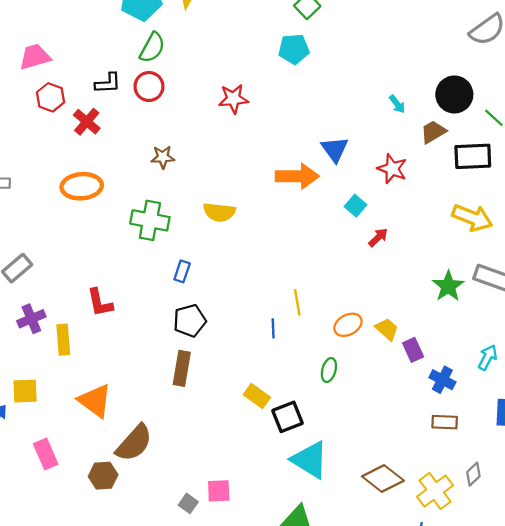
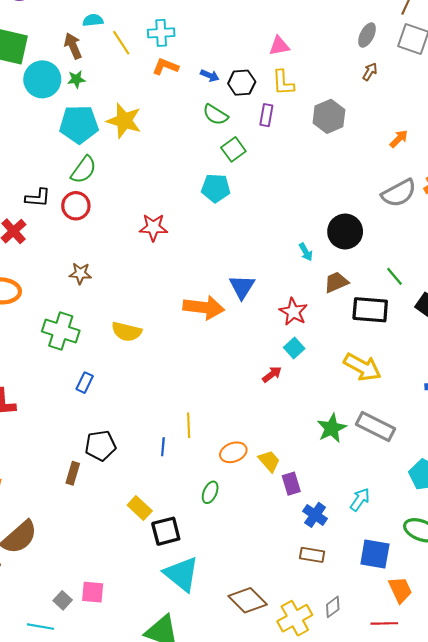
black circle: (454, 94) -> (345, 231), moved
cyan square: (356, 206) -> (294, 348), moved
black pentagon: (190, 321) -> (100, 446), moved
brown rectangle: (182, 368) -> (73, 473), size x0.7

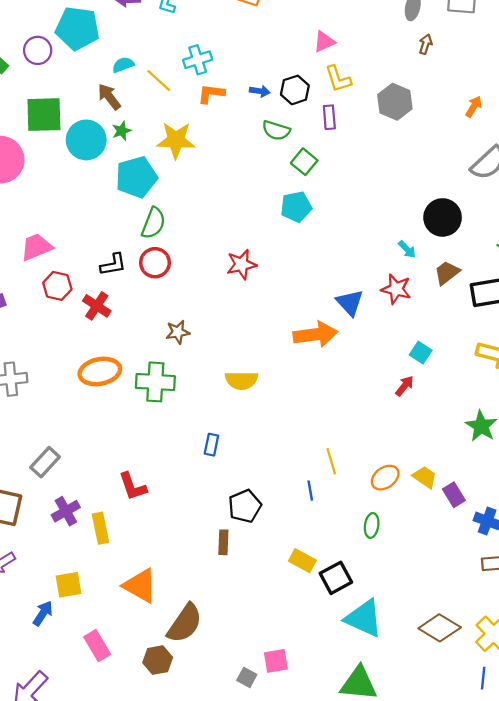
yellow star: (124, 121) -> (176, 140), moved
red star: (293, 312) -> (396, 289), moved
green cross: (61, 331) -> (155, 382), moved

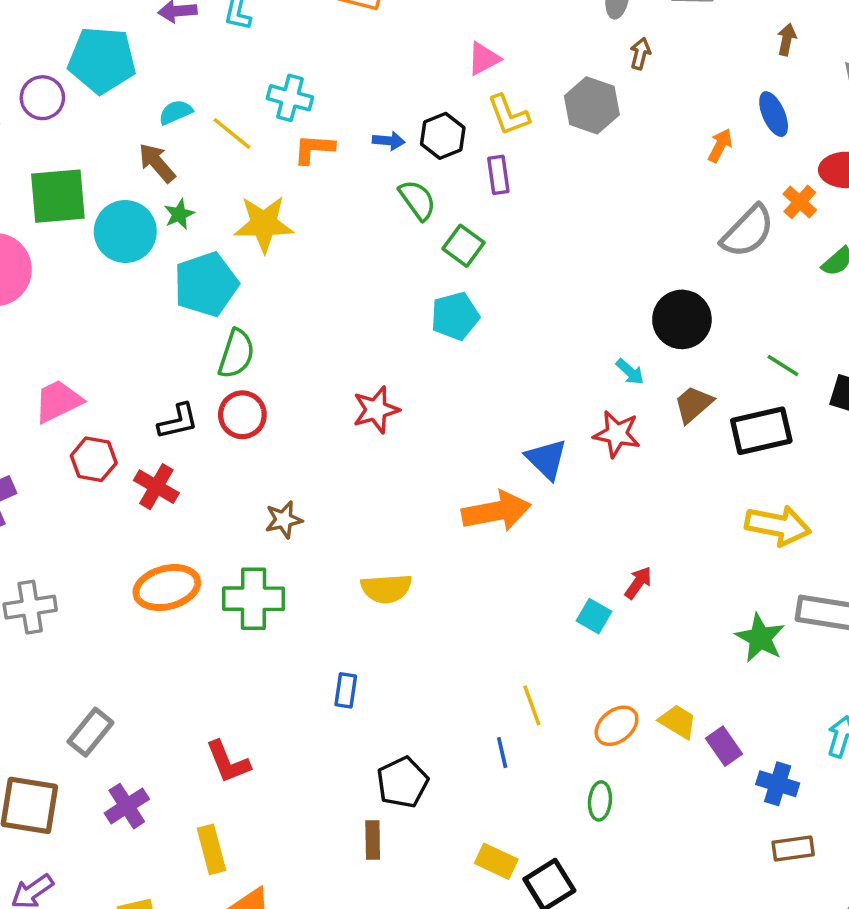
cyan cross: (198, 60) -> (290, 98), turned 36
gray hexagon: (395, 102) -> (592, 105), moved
green semicircle: (276, 130) -> (417, 200), turned -140
cyan square: (421, 353) -> (594, 616), moved
yellow rectangle: (100, 528) -> (211, 849), moved

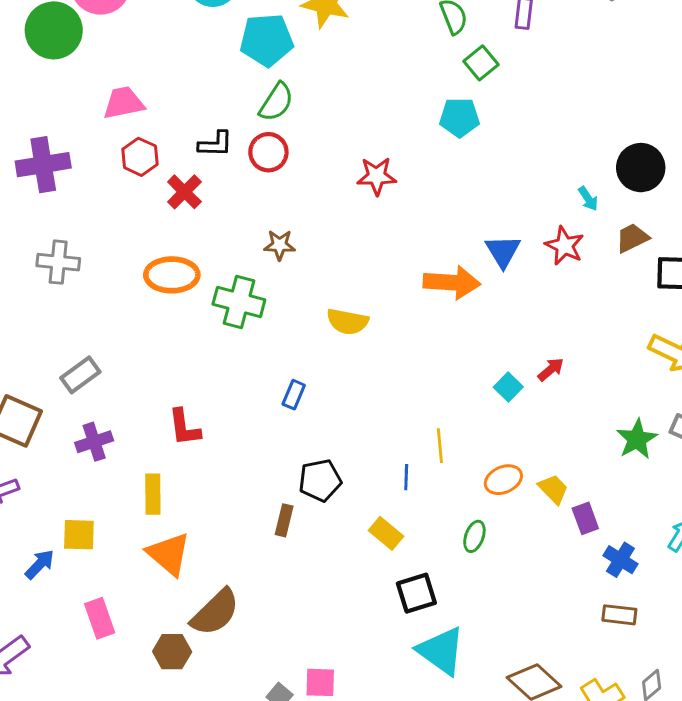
yellow rectangle: (496, 861) -> (386, 533), moved

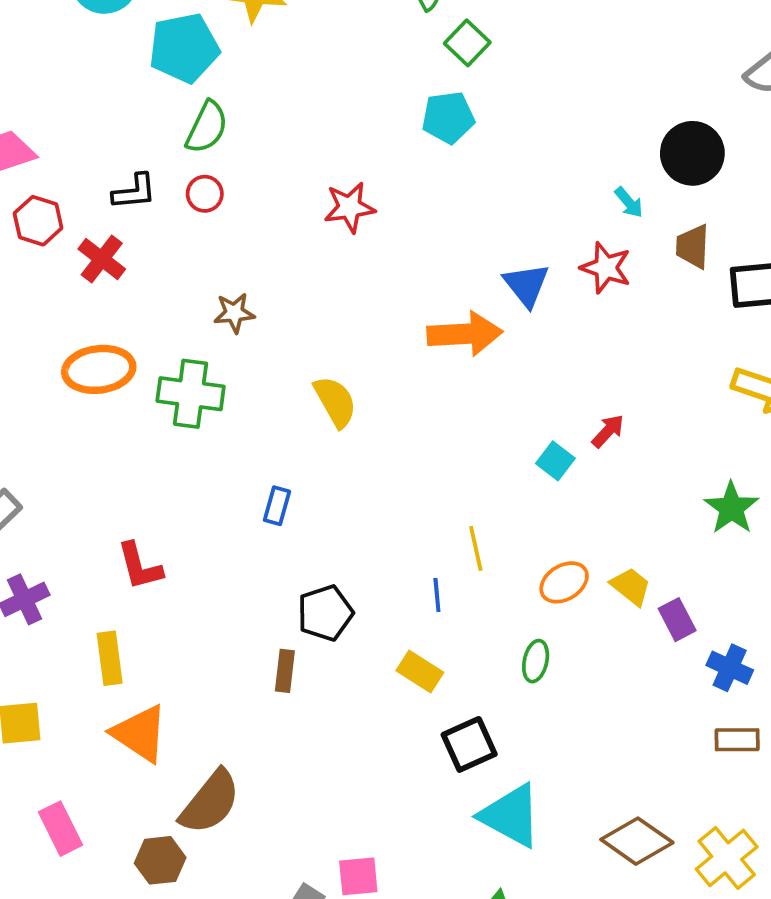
red circle: (268, 152) -> (205, 194), size x0.7
brown trapezoid: (632, 238) -> (693, 247), turned -54
yellow semicircle: (348, 322) -> (335, 402), turned -123

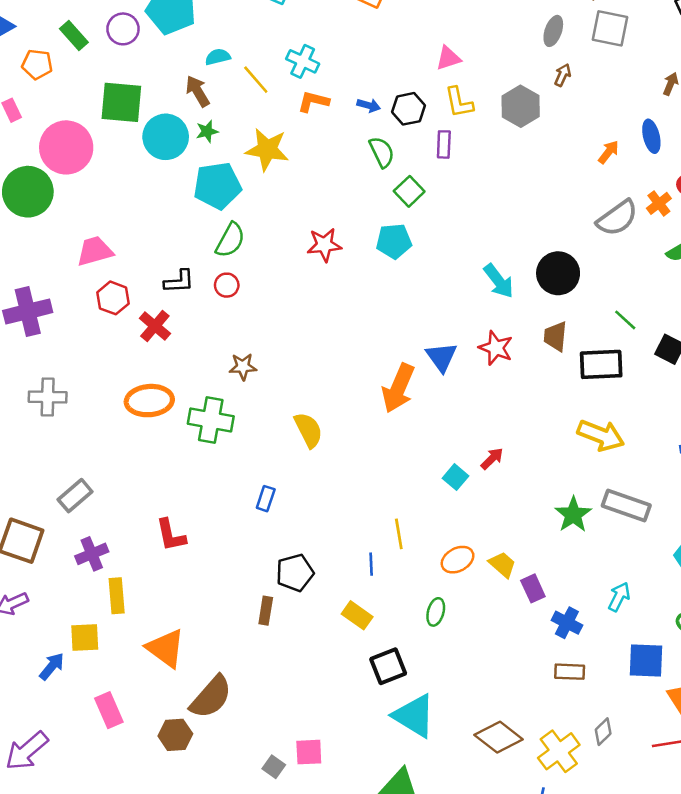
cyan arrow: (629, 202) -> (499, 281), moved, size x1.6
red star: (350, 207) -> (324, 245), moved
orange arrow: (465, 334) -> (398, 388), turned 114
yellow rectangle: (110, 658) -> (117, 596), moved

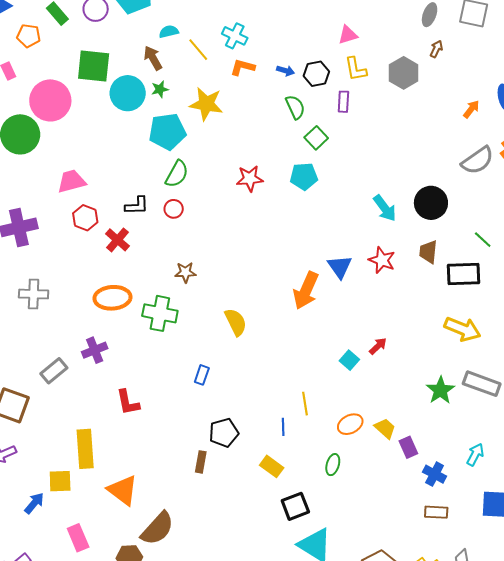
purple cross: (92, 554) -> (95, 350), moved
yellow rectangle: (117, 596) -> (85, 449), size x1.4

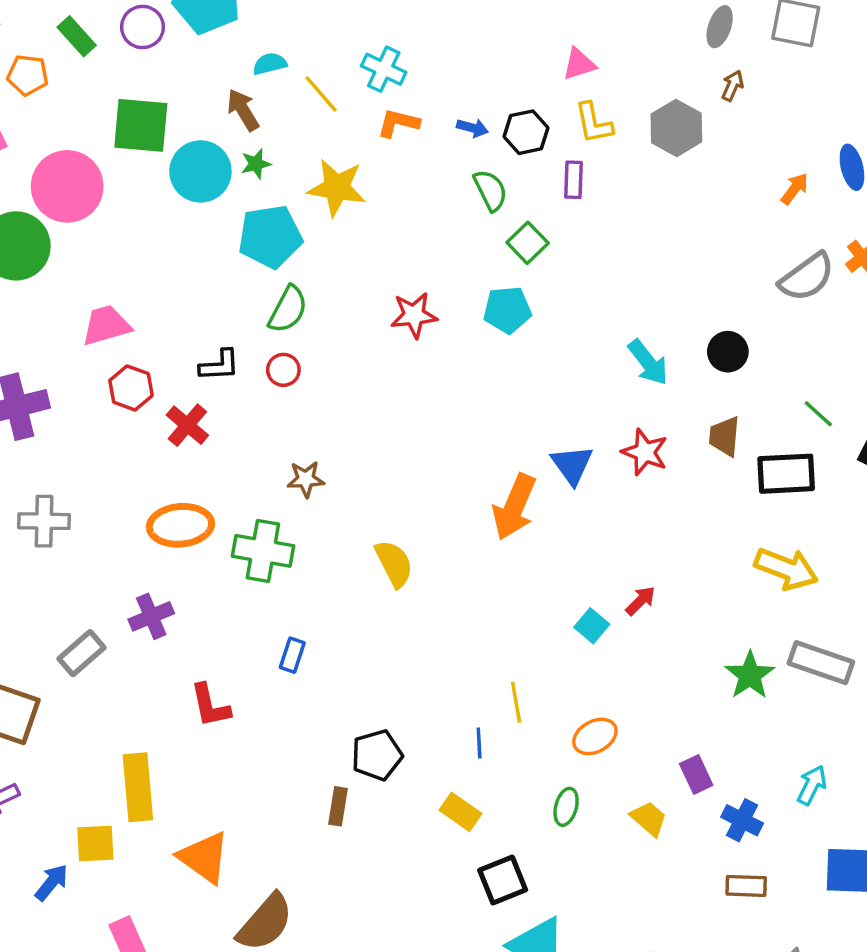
black circle: (431, 203) -> (728, 352), size x0.7
blue rectangle: (202, 375) -> (292, 655), moved
yellow trapezoid: (385, 428) -> (649, 819), moved

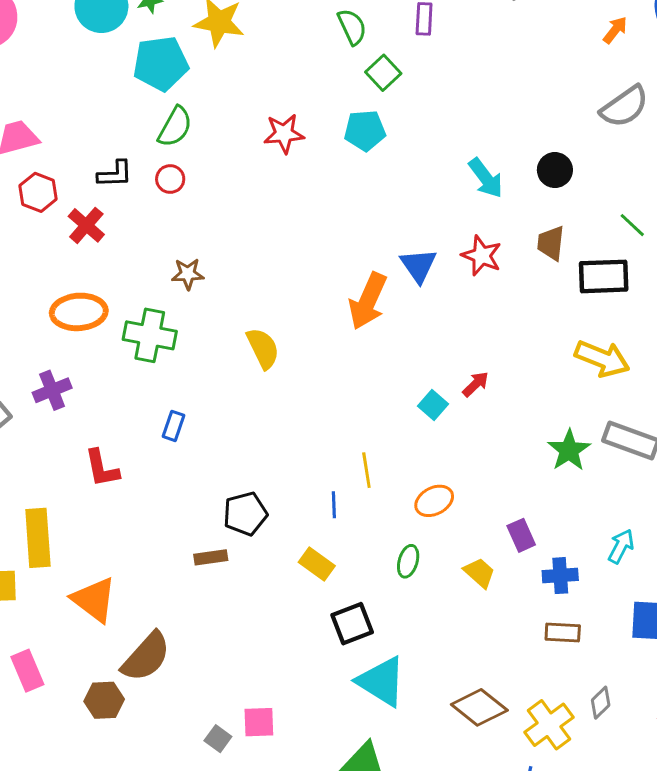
brown rectangle: (338, 806) -> (211, 557), turned 72
blue cross: (742, 820) -> (560, 576), turned -32

